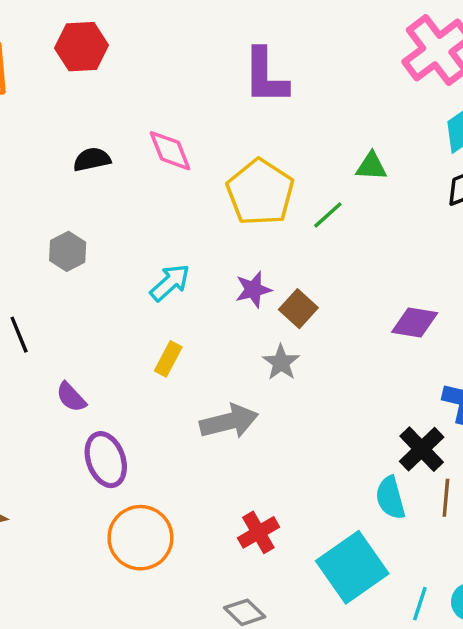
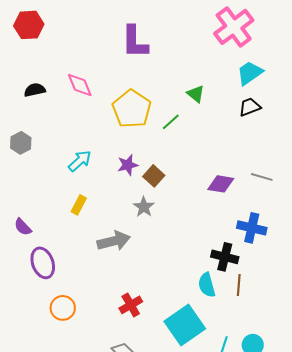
green triangle: (371, 166) -> (196, 94), turned 36
black cross: (422, 449) -> (225, 257), turned -32
orange circle: (140, 538) -> (63, 308), size x0.7

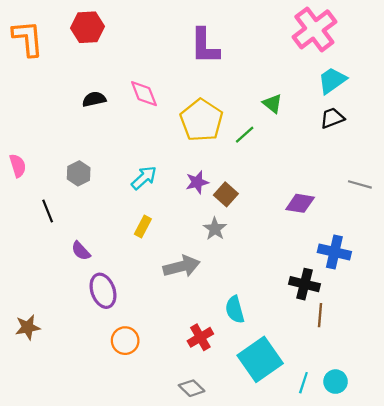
gray hexagon: (21, 143) -> (79, 173), moved
gray line: (262, 177) -> (360, 184), moved
cyan semicircle: (207, 285) -> (235, 310), moved

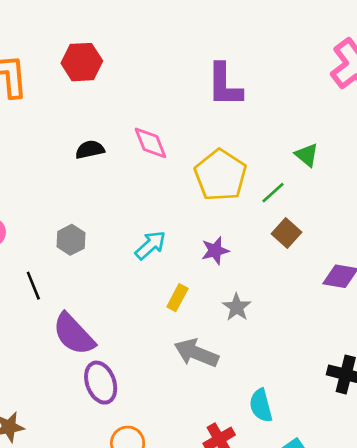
brown square: (226, 194) -> (286, 233), moved
yellow rectangle: (143, 227) -> (177, 298), moved
purple semicircle: (81, 251) -> (74, 334), size x1.8
gray arrow: (182, 266) -> (196, 353), turned -144

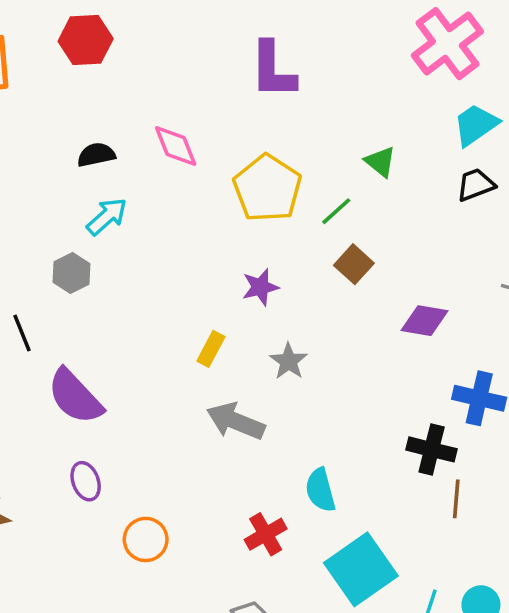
cyan arrow: (150, 245) -> (107, 216), moved
purple ellipse: (101, 383) -> (86, 481), moved, size x0.7

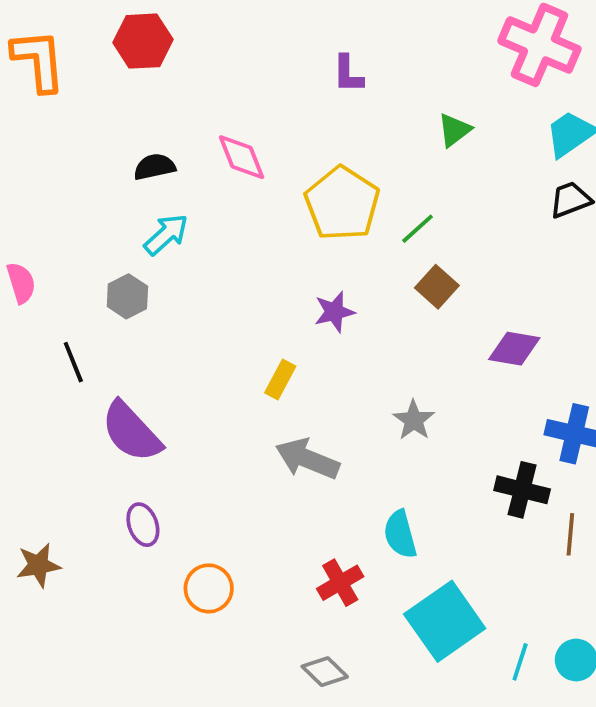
pink cross: (447, 44) -> (539, 45), turned -30
purple L-shape: (273, 70) -> (348, 74), size x0.6
green triangle: (380, 162) -> (454, 130), moved, turned 44
gray star: (289, 361) -> (414, 420), moved
brown line: (456, 499) -> (570, 534), moved

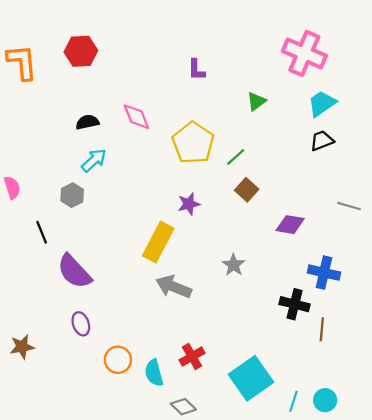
yellow rectangle: (280, 380) -> (158, 242), size x1.8
cyan semicircle: (400, 534) -> (154, 373), moved

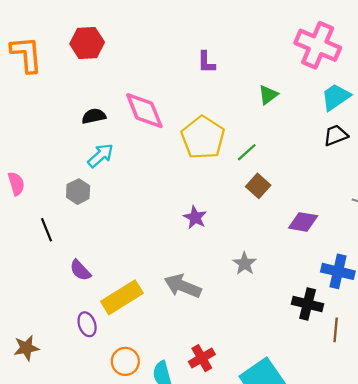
pink diamond: (136, 117) -> (144, 111), size x1.4
purple star: (189, 204) -> (195, 217), moved, turned -30
yellow rectangle: (158, 242) -> (122, 297), moved, turned 30
purple semicircle: (74, 271) -> (80, 270), size x0.6

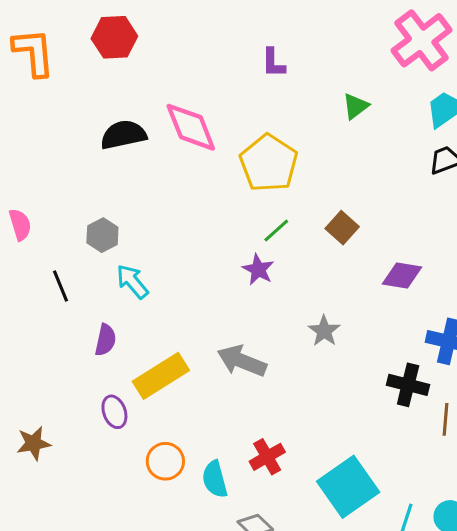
pink cross: (318, 45) -> (422, 40), turned 30
black semicircle: (94, 116) -> (123, 135), size x1.4
green line: (247, 152) -> (276, 231), moved
cyan arrow: (101, 156) -> (132, 281), moved, turned -88
purple semicircle: (80, 270) -> (105, 340), turned -125

